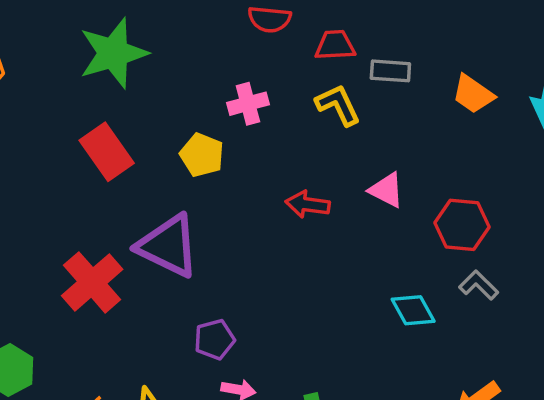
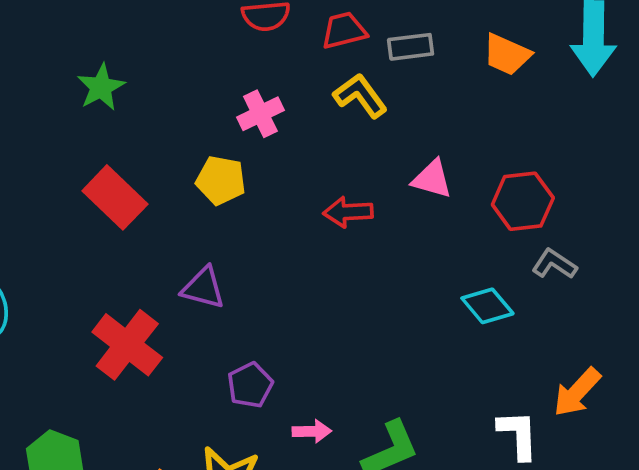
green star: (113, 53) -> (101, 87), size x0.6
purple triangle: (168, 246) -> (203, 288), size x0.6
purple pentagon: (215, 339) -> (250, 385), moved

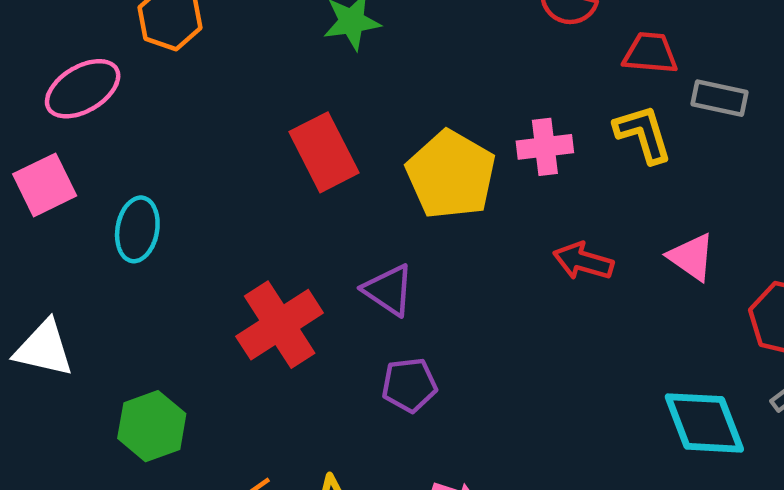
pink cross: (260, 114) -> (545, 147), moved
yellow pentagon: (221, 180) -> (451, 175), size x1.5
cyan diamond: (487, 306) -> (704, 423), size x1.4
purple pentagon: (250, 385) -> (409, 385), moved

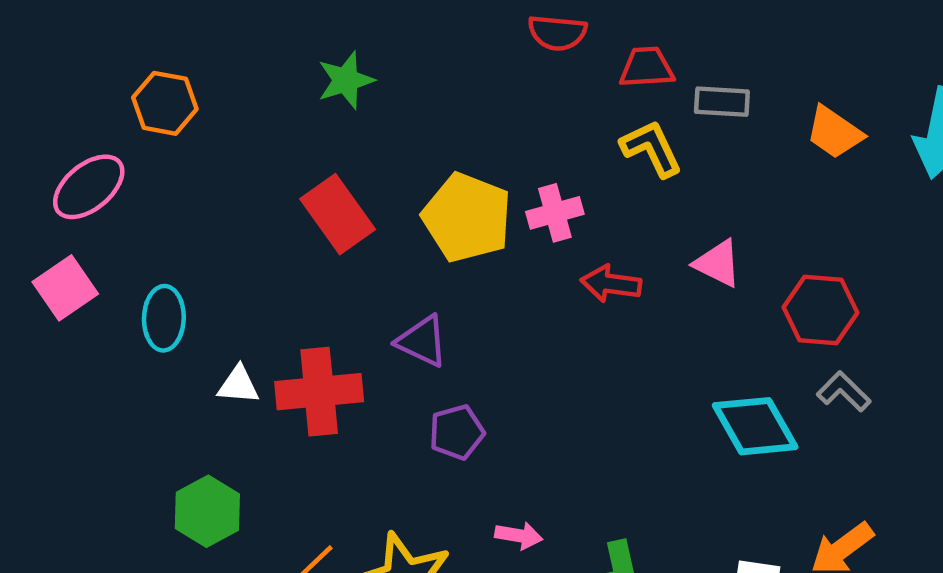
pink cross: (545, 147) -> (555, 213), moved
red cross: (280, 325) -> (319, 392), turned 36
white triangle: (44, 349) -> (238, 385), moved, size x0.7

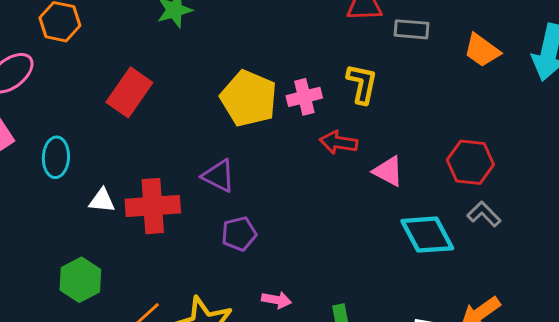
yellow L-shape: (651, 148) -> (362, 84), moved, turned 36
red rectangle: (338, 214) -> (129, 92), moved, turned 69
pink triangle: (718, 263) -> (388, 171), moved

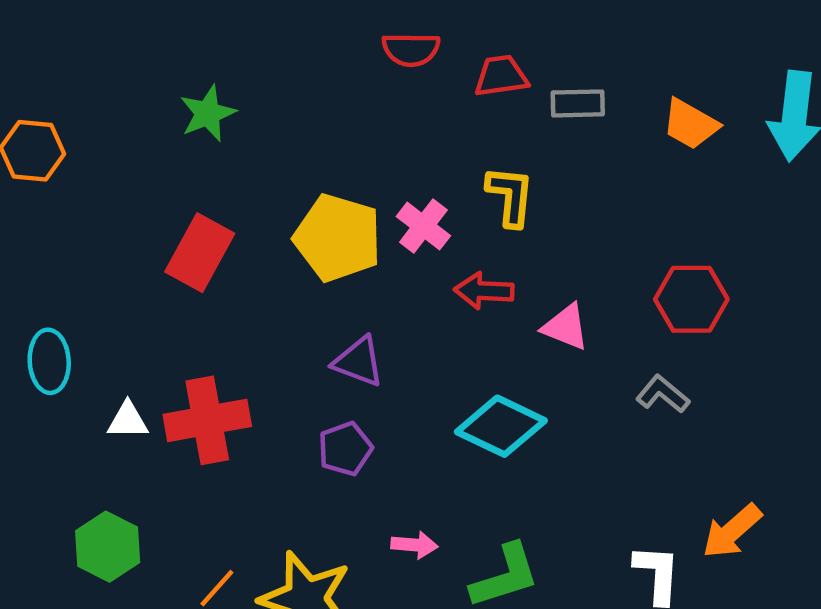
red rectangle: (129, 92) -> (200, 253), moved
pink cross: (304, 97) -> (423, 226), turned -32
purple triangle: (219, 176) -> (358, 362), moved
gray L-shape: (484, 214) -> (663, 394), moved
cyan diamond: (427, 235) -> (501, 426), moved, turned -30

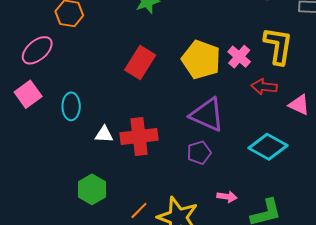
yellow L-shape: (510, 196) -> (278, 46), size x1.4
purple triangle: (358, 362) -> (207, 115), size x1.5

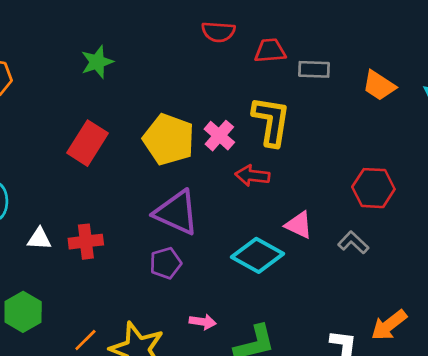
pink triangle: (299, 105) -> (299, 225), moved
red cross: (139, 136) -> (86, 242), size x0.7

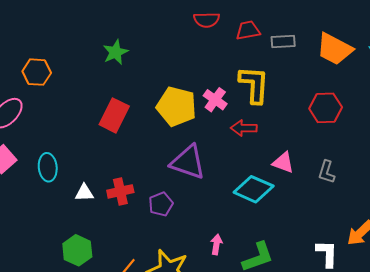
orange trapezoid: (379, 86) -> (335, 49), size x1.4
red hexagon: (373, 188) -> (326, 108), moved
gray L-shape: (353, 242) -> (326, 172), turned -110
purple pentagon: (166, 263) -> (161, 204), moved
pink arrow: (203, 322) -> (216, 244), turned -84

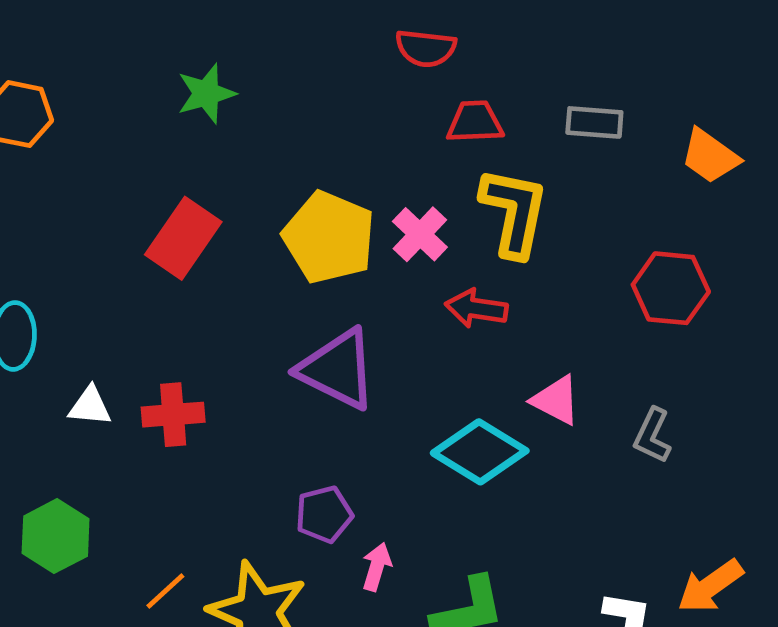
red trapezoid: (248, 30) -> (475, 122), moved
orange trapezoid: (335, 49) -> (710, 156), size x0.7
purple pentagon: (161, 204) -> (324, 514), moved

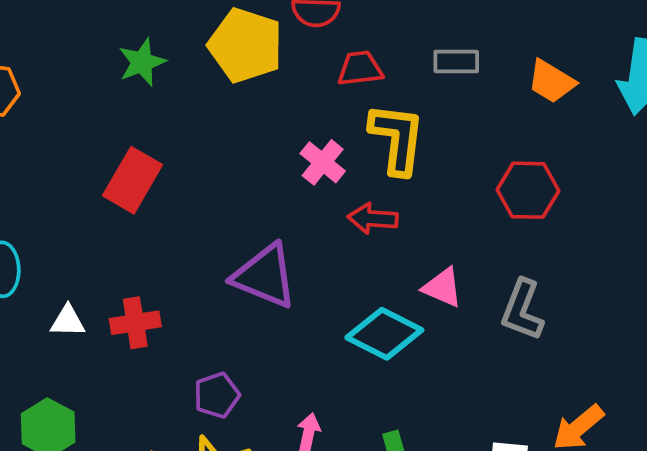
yellow pentagon: (329, 237) -> (246, 45), moved
gray L-shape: (652, 436) -> (522, 310), size x1.4
purple pentagon: (324, 514) -> (217, 395), moved

